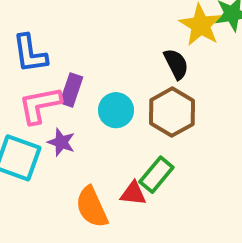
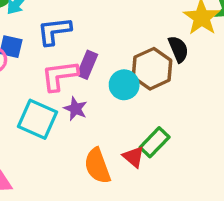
blue L-shape: (30, 54) -> (54, 31), turned 87
brown hexagon: (172, 112) -> (152, 69), moved
red triangle: (133, 193) -> (134, 157), turned 30

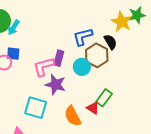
blue L-shape: (54, 31) -> (83, 37), moved
purple star: (75, 109) -> (55, 85), size x1.5
cyan square: (37, 119) -> (36, 108), moved

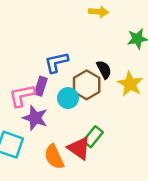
yellow star: (122, 22) -> (130, 84), moved
blue L-shape: (83, 37) -> (56, 62), moved
red triangle: (93, 108) -> (79, 148), size x1.5

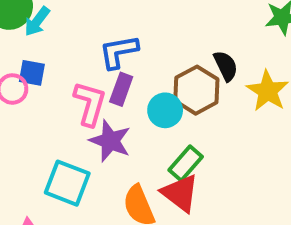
blue L-shape: (56, 62) -> (119, 52), moved
pink L-shape: (22, 96) -> (90, 104), turned 116
green rectangle: (93, 137) -> (186, 163), moved

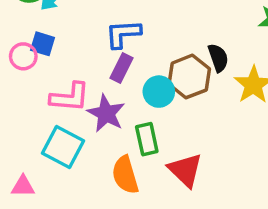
pink L-shape: (90, 104) -> (70, 97), moved, turned 72
green rectangle: (186, 163) -> (147, 139), moved, turned -60
red triangle: (180, 193) -> (185, 170), moved

